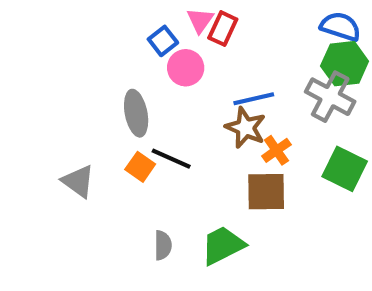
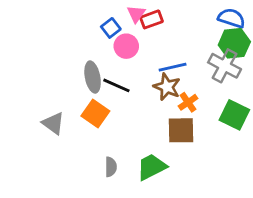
red rectangle: (223, 29) -> (152, 19), turned 45
black line: (171, 159) -> (116, 85), moved
orange square: (140, 167) -> (95, 114), size x1.4

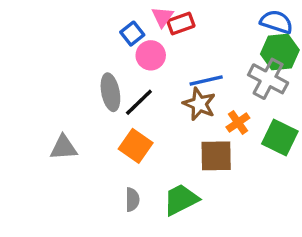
black line: (116, 85) -> (139, 102), turned -68
orange cross: (188, 102) -> (238, 122), moved
orange square: (95, 114) -> (136, 146), moved
gray triangle: (53, 123) -> (63, 148), turned -40

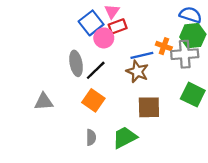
red rectangle: (181, 23) -> (118, 26), moved
blue square: (132, 34) -> (91, 23), size x1.5
gray cross: (268, 79) -> (185, 54), turned -32
orange cross: (238, 122) -> (164, 46), moved, turned -35

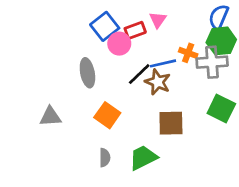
pink triangle: (112, 11) -> (158, 20), moved
blue semicircle: (191, 15) -> (219, 17), turned -85
black line: (96, 70) -> (139, 74), moved

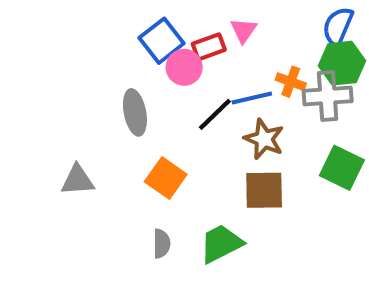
brown star: (158, 82) -> (264, 139), moved

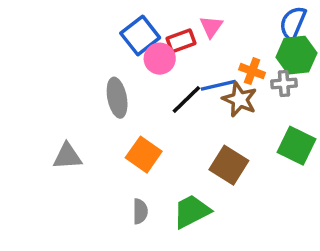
gray cross: (328, 96) -> (284, 83), size x0.6
brown star: (264, 139) -> (240, 99), moved
brown square: (264, 190) -> (229, 165), turned 33

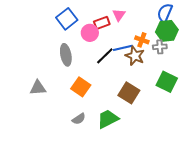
blue square: (140, 36) -> (67, 19), moved
gray semicircle: (140, 211) -> (79, 119), turned 56

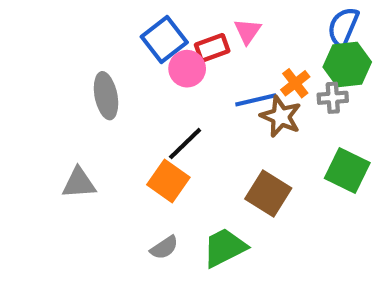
blue square: (67, 19) -> (164, 40), moved
orange cross: (142, 40) -> (295, 83), turned 32
gray ellipse: (66, 55) -> (106, 96), moved
black line: (105, 56) -> (185, 144), moved

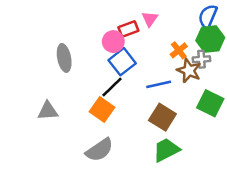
blue square: (164, 40) -> (122, 62), moved
blue line: (256, 100) -> (159, 84), moved
brown star: (281, 117) -> (189, 71), moved
gray semicircle: (164, 248) -> (99, 150), size x1.6
green trapezoid: (225, 248) -> (166, 150), moved

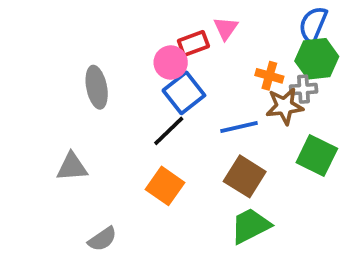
orange cross: (179, 50) -> (269, 76), turned -36
brown star: (189, 71) -> (285, 106), turned -30
orange square: (102, 110) -> (165, 186), moved
gray semicircle: (99, 150) -> (102, 239), moved, size x0.7

